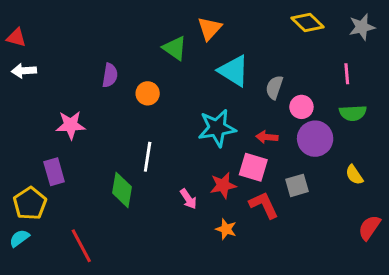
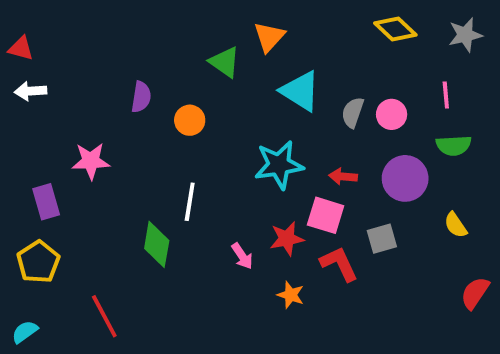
pink circle: (301, 107) -> (392, 114), moved
purple rectangle: (54, 172) -> (46, 202), moved
cyan semicircle: (19, 238) -> (25, 332), moved

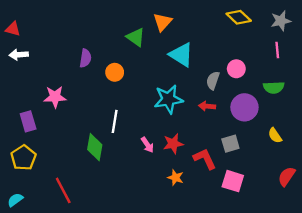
pink line: (446, 95) -> (277, 50), moved
gray semicircle: (353, 112) -> (213, 80), moved
pink square: (326, 215) -> (233, 181), moved
pink arrow: (242, 256) -> (147, 145), moved

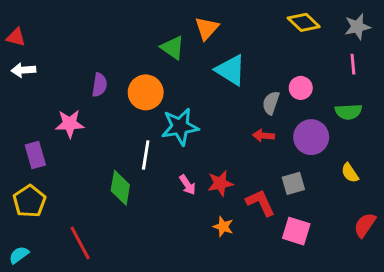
purple semicircle: (85, 58) -> (99, 85), moved
orange circle: (115, 72) -> (146, 92), size x1.5
cyan star: (168, 99) -> (180, 127), moved

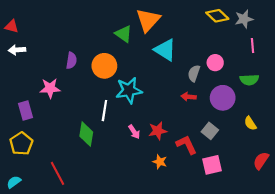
gray star: (357, 27) -> (244, 19), moved
orange triangle: (207, 28) -> (148, 20), size x1.4
gray square: (293, 183) -> (210, 131), turned -35
pink square: (296, 231) -> (212, 165), turned -30

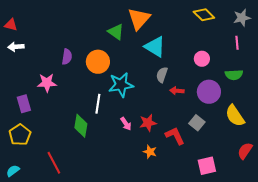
gray star: (244, 19) -> (242, 18), moved
gray semicircle: (194, 73) -> (162, 75), moved
yellow semicircle: (250, 123) -> (235, 116), size x1.6
pink square: (212, 165) -> (207, 166), moved

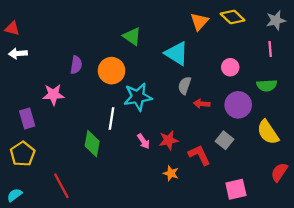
orange triangle: (139, 19) -> (199, 22), moved, size x0.7

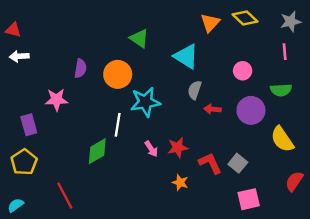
gray square: (224, 140) -> (238, 163), moved
green diamond: (92, 144) -> (97, 151), turned 50

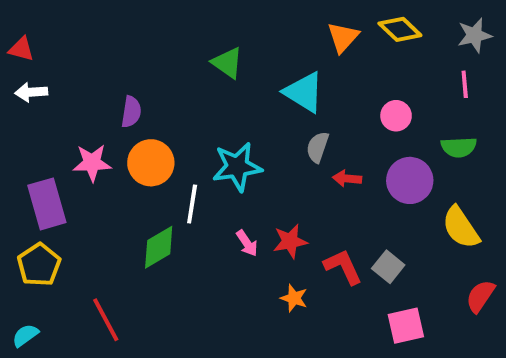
orange circle: (118, 74) -> (151, 163), moved
purple rectangle: (29, 125) -> (47, 204), size x1.4

